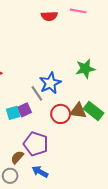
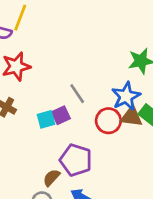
blue star: (50, 83) -> (126, 96), moved

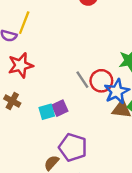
gray line: (77, 94) -> (82, 80), moved
red circle: (108, 121) -> (101, 81), moved

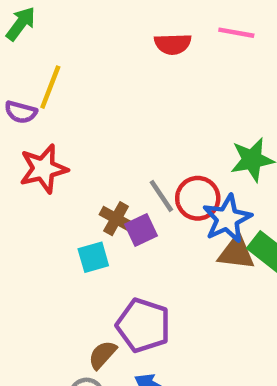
brown cross: (12, 101) -> (116, 219), moved
purple square: (60, 108) -> (141, 230), moved

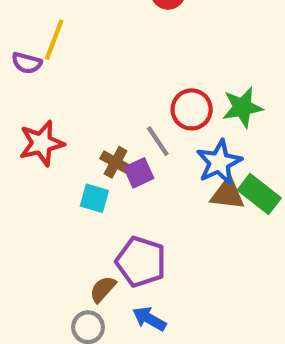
red star: (43, 169) -> (42, 143), moved
red circle: (198, 198) -> (192, 109), moved
cyan square: (93, 257) -> (94, 198), turned 32

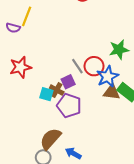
red circle: (192, 109) -> (94, 66), moved
brown cross: (116, 162) -> (57, 90), moved
purple pentagon: (141, 262) -> (69, 106), moved
brown semicircle: (103, 289) -> (50, 139), size x1.6

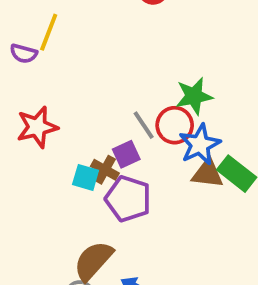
green star: (119, 50) -> (194, 96), moved

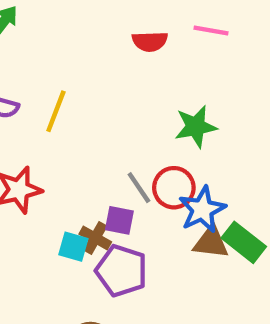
yellow line: (49, 32) -> (56, 111), moved
green star: (194, 96) -> (196, 127), moved
purple square: (126, 154) -> (119, 220), turned 36

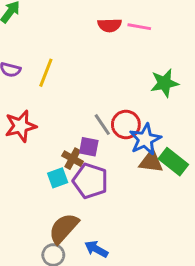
pink line: (211, 30) -> (139, 27), moved
green star: (196, 127) -> (164, 83), moved
cyan square: (73, 247) -> (58, 178), moved, turned -36

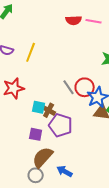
purple square: (89, 147) -> (36, 134), moved
cyan square: (58, 178) -> (39, 107), moved, turned 32

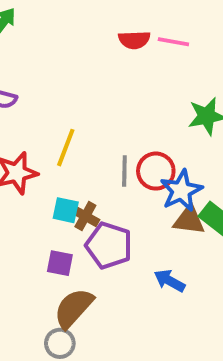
yellow line: (31, 52) -> (66, 148), moved
gray line: (69, 87) -> (124, 171), turned 35
blue arrow: (65, 171) -> (170, 281), moved

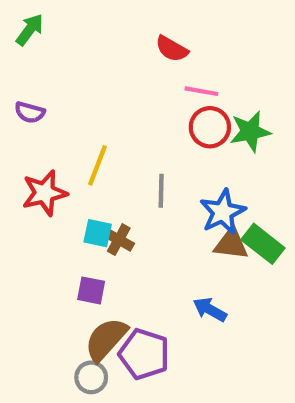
red semicircle: (134, 40) -> (172, 49), turned 32
pink line: (173, 42) -> (201, 91), moved
red circle: (156, 171) -> (210, 127), moved
purple pentagon: (109, 245) -> (144, 354), moved

